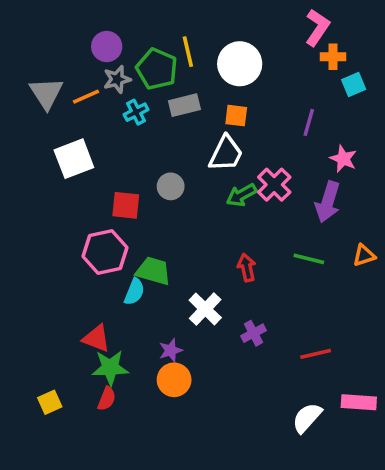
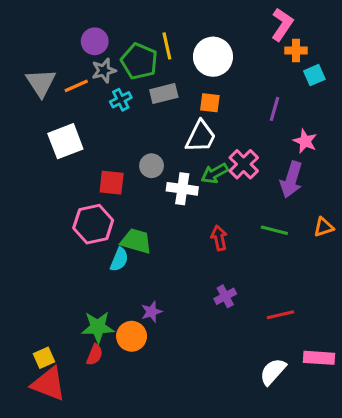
white cross: (205, 309) -> (182, 189), moved, turned -36
red triangle: (96, 338) -> (49, 384), moved, size x1.4
orange circle: (174, 380) -> (132, 336), moved

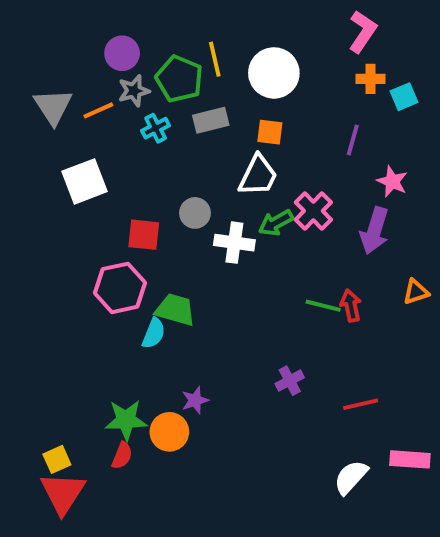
orange cross: (296, 51) -> (370, 79), moved
green line: (274, 230) -> (323, 306), moved
red arrow: (219, 238) -> (351, 306), moved
red triangle: (49, 384) -> (63, 493), turned 42

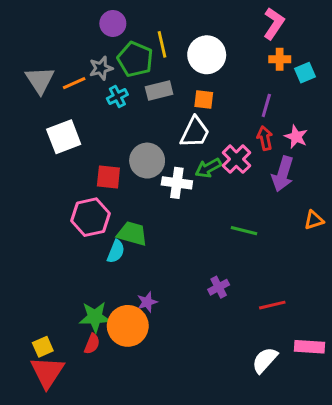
purple circle: (122, 53) -> (113, 23), moved
gray circle: (195, 213) -> (147, 161), size x1.5
red arrow: (351, 306) -> (265, 138), moved
orange circle: (169, 432) -> (128, 326), size x1.4

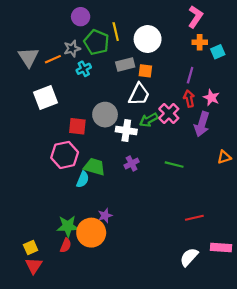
gray rectangle: (159, 91) -> (125, 65), moved
purple cross: (219, 287) -> (132, 163), moved
red triangle: (47, 372) -> (34, 266), size x0.7

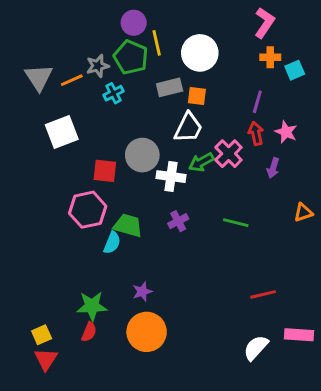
purple circle: (81, 17) -> (134, 23), moved
purple arrow: (202, 124) -> (273, 168), size x0.6
orange circle: (91, 233) -> (147, 332), moved

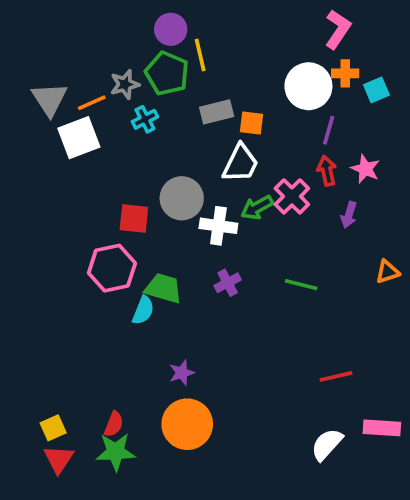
white circle: (200, 53) -> (308, 86), moved
white square: (62, 132) -> (79, 138), moved
green star: (92, 306) -> (116, 452), moved

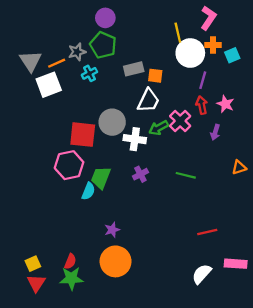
yellow line: (200, 55) -> (178, 33), moved
red square: (134, 218) -> (83, 135), size x1.4
green trapezoid: (163, 288) -> (101, 178), turned -85

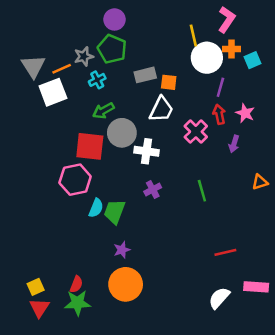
green arrow: (159, 128) -> (103, 111), moved
green line: (186, 175) -> (202, 191), turned 60
green trapezoid: (101, 178) -> (114, 212), moved

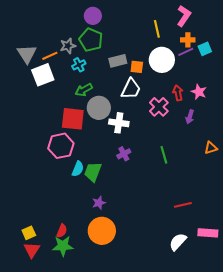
white circle: (207, 58) -> (162, 60), moved
purple line: (220, 87) -> (186, 52), moved, turned 49

